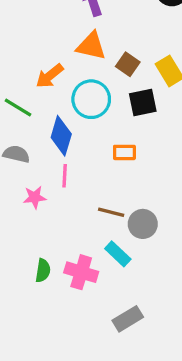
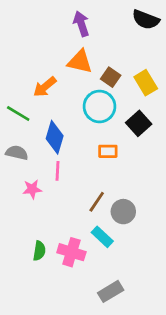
cyan circle: (91, 99) -> (99, 106), moved
black square: (143, 103) -> (139, 123), moved, turned -30
brown line: (111, 212) -> (97, 202), turned -70

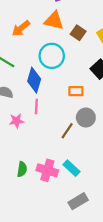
orange arrow: (45, 87) -> (21, 28), moved
cyan circle: (99, 106) -> (52, 56), moved
gray circle: (123, 212) -> (86, 118), moved
cyan rectangle: (102, 237) -> (72, 168), moved

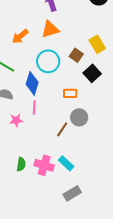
orange triangle: (54, 21) -> (50, 29), turned -30
brown square: (78, 33) -> (76, 55), moved

